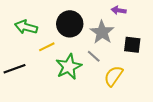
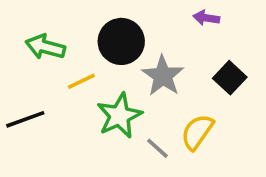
gray star: (102, 32) -> (163, 76), moved
black square: (132, 45) -> (230, 78), turned 36
gray line: (94, 56) -> (157, 148), moved

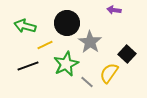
black square: (230, 78) -> (127, 54), moved
black line: (25, 119) -> (28, 66), moved

